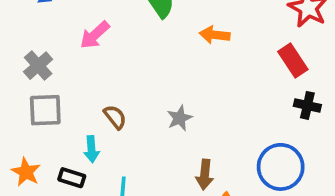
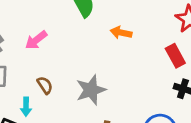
pink arrow: (95, 35) -> (36, 40), moved
gray star: (180, 118) -> (91, 90), size x1.6

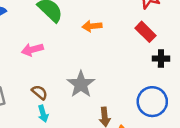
pink arrow: (36, 40) -> (32, 50), moved, turned 40
cyan arrow: (26, 107) -> (43, 114), moved

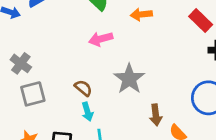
pink arrow: (32, 50) -> (101, 39), moved

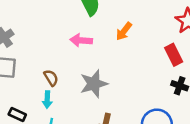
orange arrow: (141, 14) -> (124, 31), turned -66

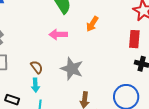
red rectangle: (174, 55) -> (134, 39), turned 36
gray star: (94, 84) -> (72, 69), turned -30

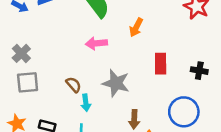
red rectangle: (134, 39) -> (161, 64), moved
cyan arrow: (35, 85) -> (86, 103), moved

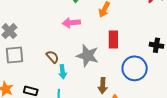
red rectangle: (161, 64) -> (113, 39), moved
blue circle: (184, 112) -> (135, 68), moved

